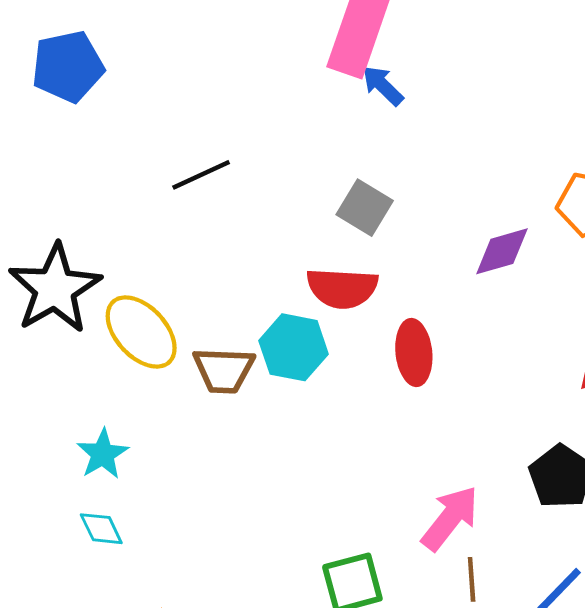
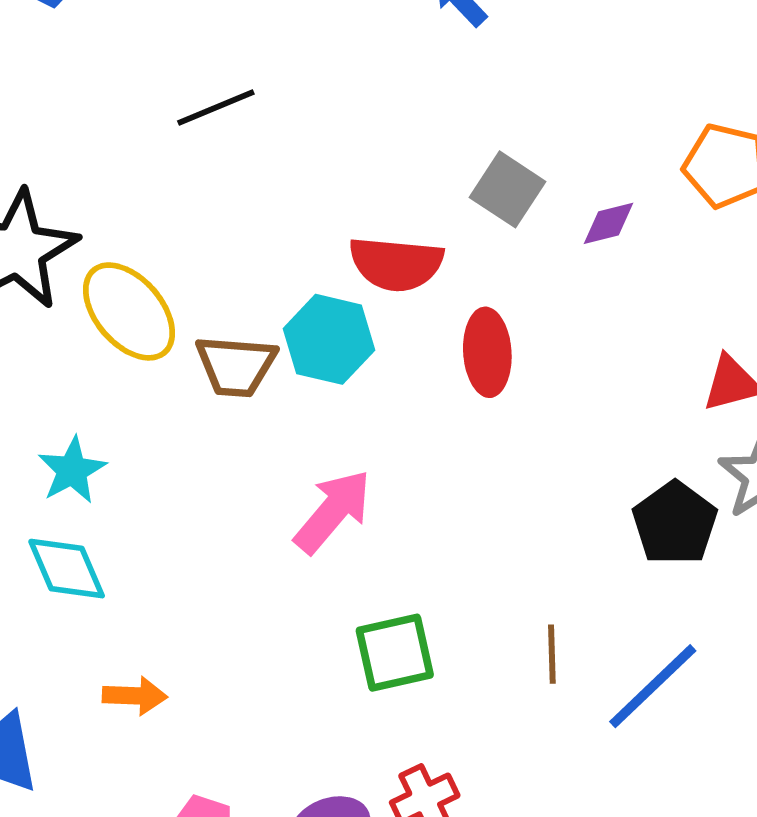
gray square: (365, 208) -> (507, 189), moved
purple diamond: (502, 251) -> (609, 223), size x0.7
pink arrow: (450, 518) -> (333, 511), moved
cyan diamond: (101, 529) -> (67, 569), size x1.4

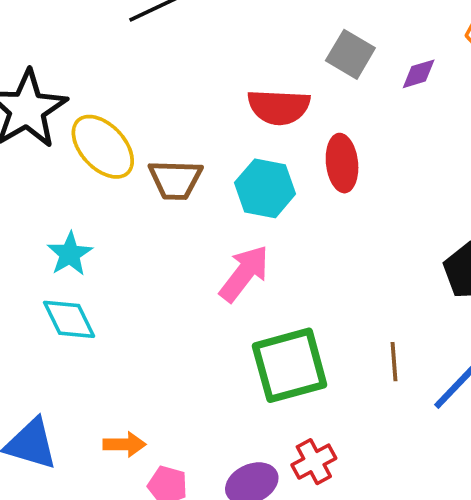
cyan hexagon: (329, 339) -> (265, 188), moved
green square: (395, 653) -> (290, 365), size x1.4
orange arrow: (135, 696) -> (124, 444), moved

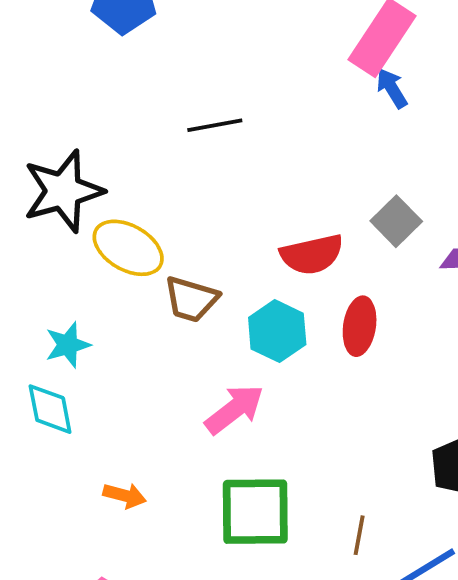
red semicircle: (279, 107) -> (312, 254), turned -30
yellow ellipse: (103, 147) -> (128, 248), turned -32
orange arrow: (124, 444) -> (125, 495), moved

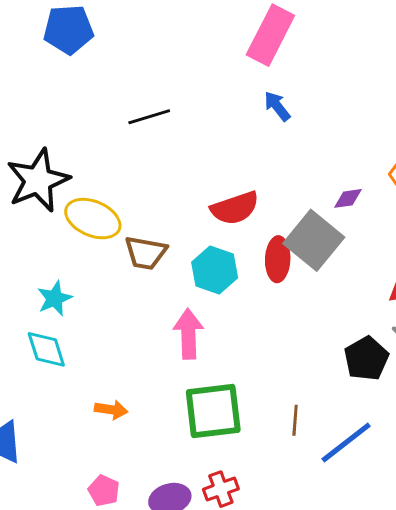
blue arrow: (392, 88) -> (277, 106), moved
gray square: (396, 221) -> (314, 240), moved, size x1.5
pink arrow: (234, 409) -> (188, 334), turned -48

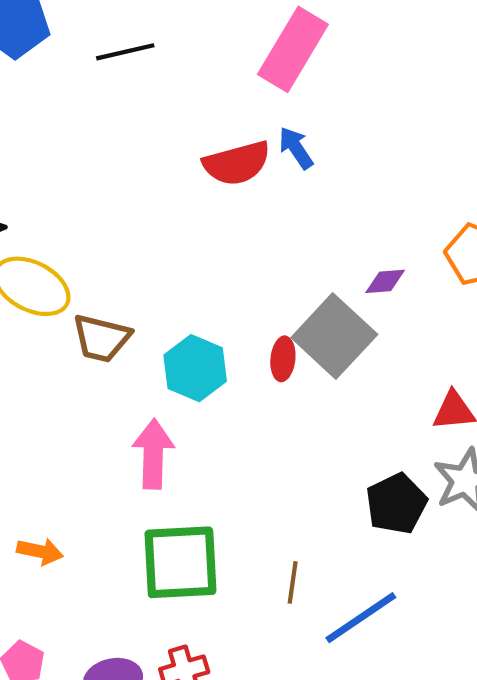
black line: (149, 117) -> (125, 52), moved
red semicircle: (235, 208) -> (237, 163), moved
red ellipse: (278, 259) -> (283, 359), size x0.7

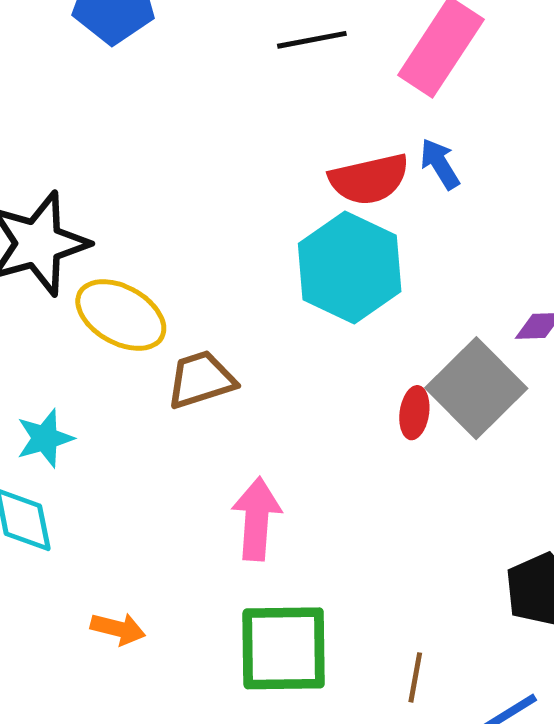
black line: (125, 52) -> (312, 40), moved
brown trapezoid: (102, 338) -> (201, 380), turned 146
cyan hexagon: (195, 368) -> (350, 267), moved, size x1.4

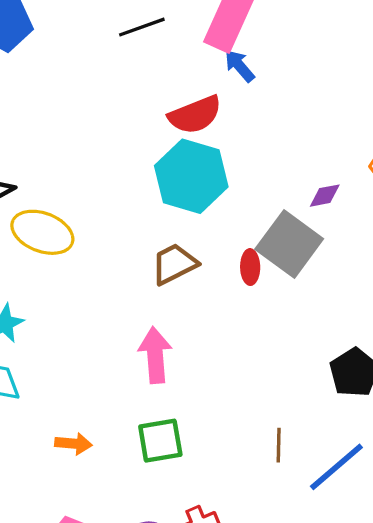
blue arrow: (440, 164) -> (240, 66), moved
brown trapezoid: (201, 380) -> (174, 264), moved
green square: (284, 648) -> (160, 441), moved, size x0.7

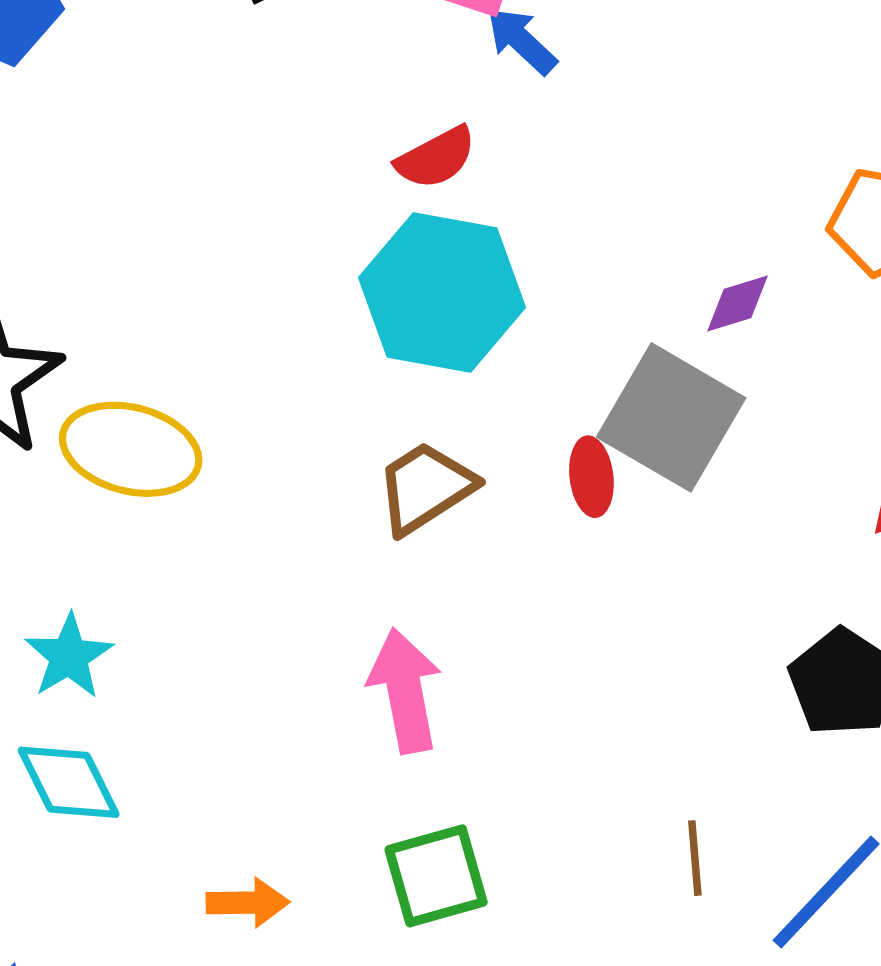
red semicircle: (195, 115) -> (436, 158), size x0.7

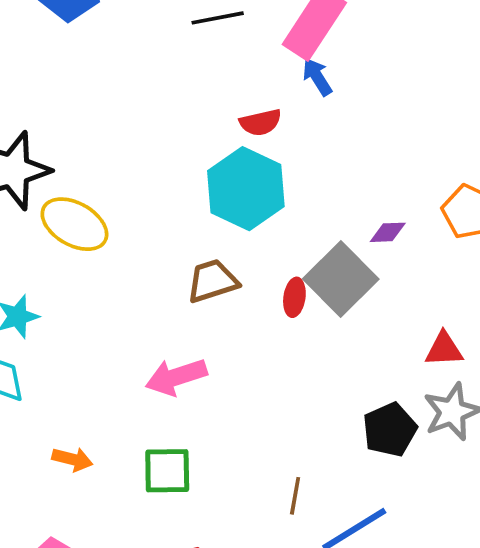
pink arrow: (405, 691) -> (176, 377), turned -112

